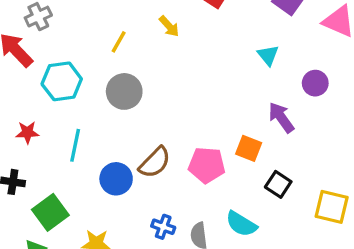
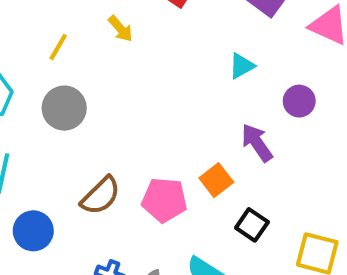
cyan triangle: (268, 55) -> (242, 66), turned 40
orange square: (249, 148) -> (216, 180), turned 30
blue circle: (116, 179) -> (33, 231), moved

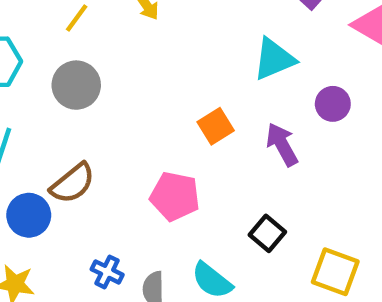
cyan triangle: (242, 66) -> (274, 59), size x1.5
orange square: (216, 180) -> (216, 126), moved
brown semicircle: (101, 196) -> (72, 183), moved

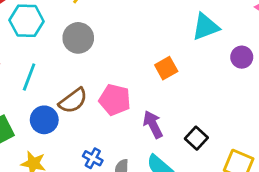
purple arrow: (282, 144) -> (153, 124), moved
pink pentagon: (175, 196) -> (115, 100), moved

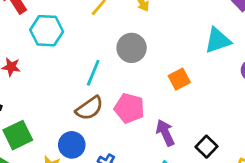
gray circle: (78, 38) -> (132, 48), moved
cyan line: (29, 77) -> (93, 73), moved
blue circle: (44, 120) -> (72, 145), moved

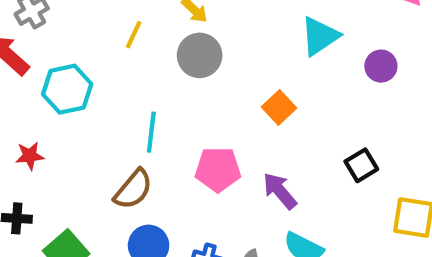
gray circle: (132, 48) -> (200, 55), moved
brown semicircle: (89, 108) -> (133, 189), moved
black square: (207, 147) -> (361, 165), moved, turned 30

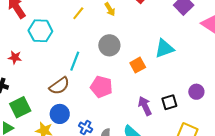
cyan triangle: (320, 36) -> (164, 49), moved
gray circle: (200, 55) -> (109, 45), moved
purple circle: (381, 66) -> (196, 92), moved
purple arrow: (280, 191) -> (145, 106), moved

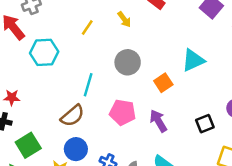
red star: (15, 57) -> (12, 97), moved
purple arrow: (145, 106) -> (158, 121), moved

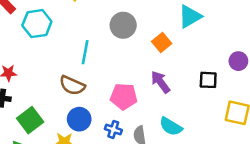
pink pentagon: (123, 112) -> (124, 97), moved
brown semicircle: (72, 116) -> (72, 85), turned 70
black square: (205, 124) -> (208, 80), turned 30

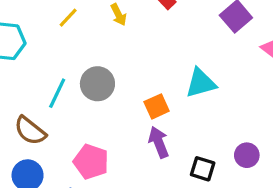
gray circle: (123, 25) -> (97, 84), moved
purple arrow: (160, 82) -> (159, 142), moved

